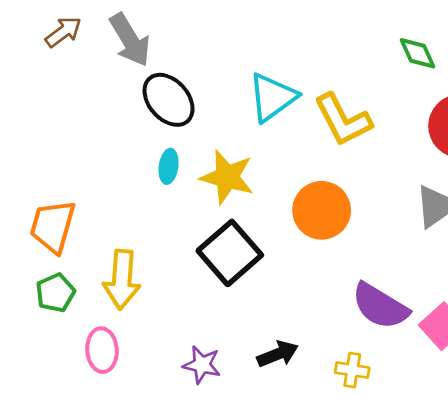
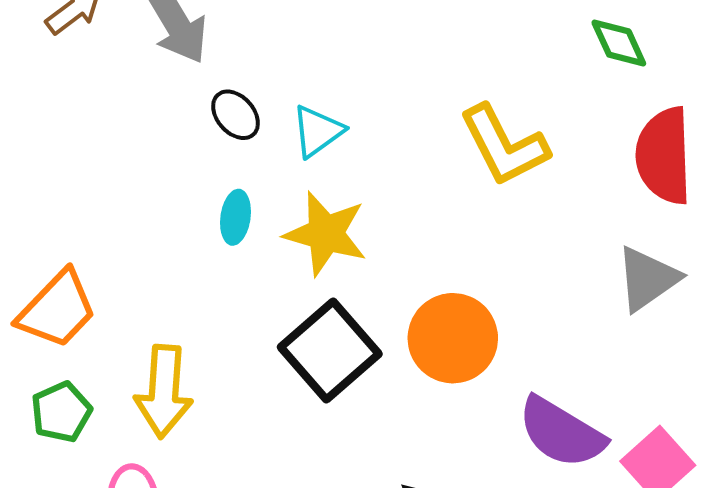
cyan triangle: (272, 97) -> (317, 131), moved, size x0.7
black ellipse: (169, 100) -> (235, 115), size x0.6
orange circle: (322, 210) -> (453, 338), moved
orange trapezoid: (53, 226) -> (57, 309), turned -152

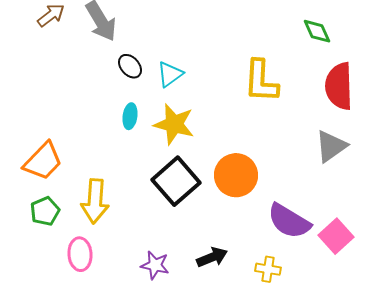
yellow L-shape: (504, 146) -> (261, 81), turned 30

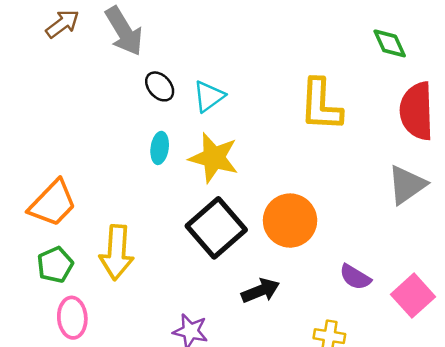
purple semicircle: (289, 221) -> (355, 277), size x0.6
pink ellipse: (80, 254) -> (72, 318), moved
black arrow: (212, 257) -> (260, 291), moved

